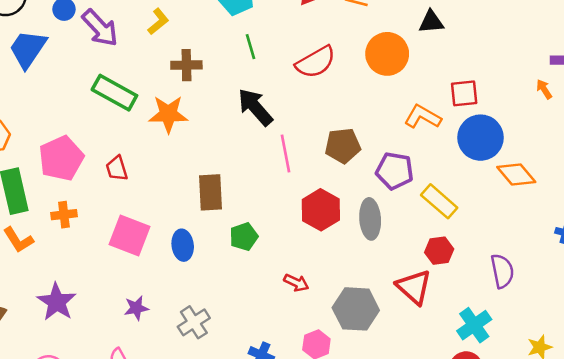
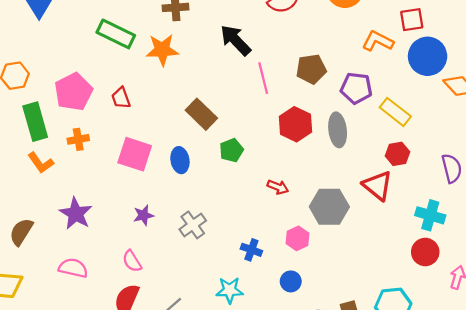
brown rectangle: (210, 192) -> (201, 114), turned -40
cyan cross: (474, 325) -> (430, 215), turned -36

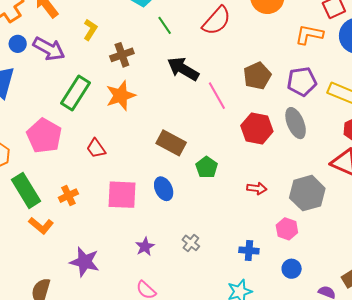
green rectangle: (116, 34) -> (76, 93), turned -68
pink pentagon: (73, 92) -> (44, 136), moved
gray cross: (193, 225) -> (191, 243), size x0.7

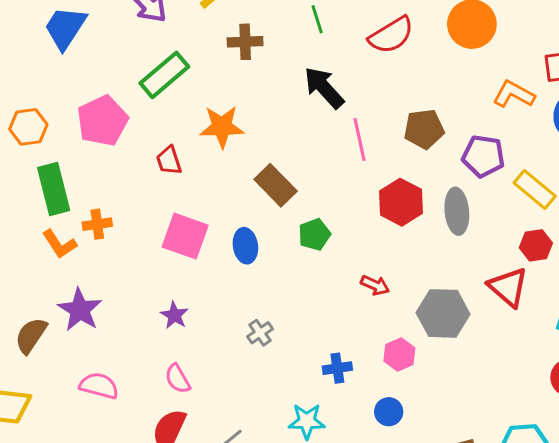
orange star: (121, 96) -> (222, 127), moved
orange cross: (68, 196) -> (97, 224), moved
purple star: (145, 247) -> (174, 315), moved, turned -30
blue cross: (249, 250) -> (337, 368), turned -30
purple star: (85, 262) -> (80, 310), moved

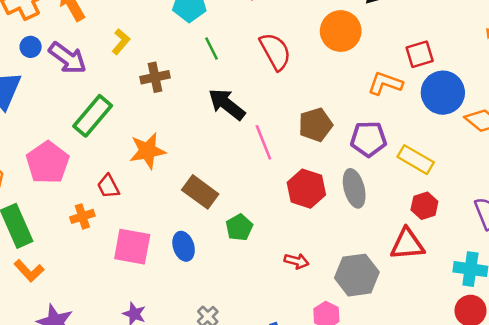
red semicircle: (391, 35) -> (275, 51), turned -78
orange cross: (97, 224) -> (82, 216), moved
red triangle: (508, 287) -> (407, 244), turned -36

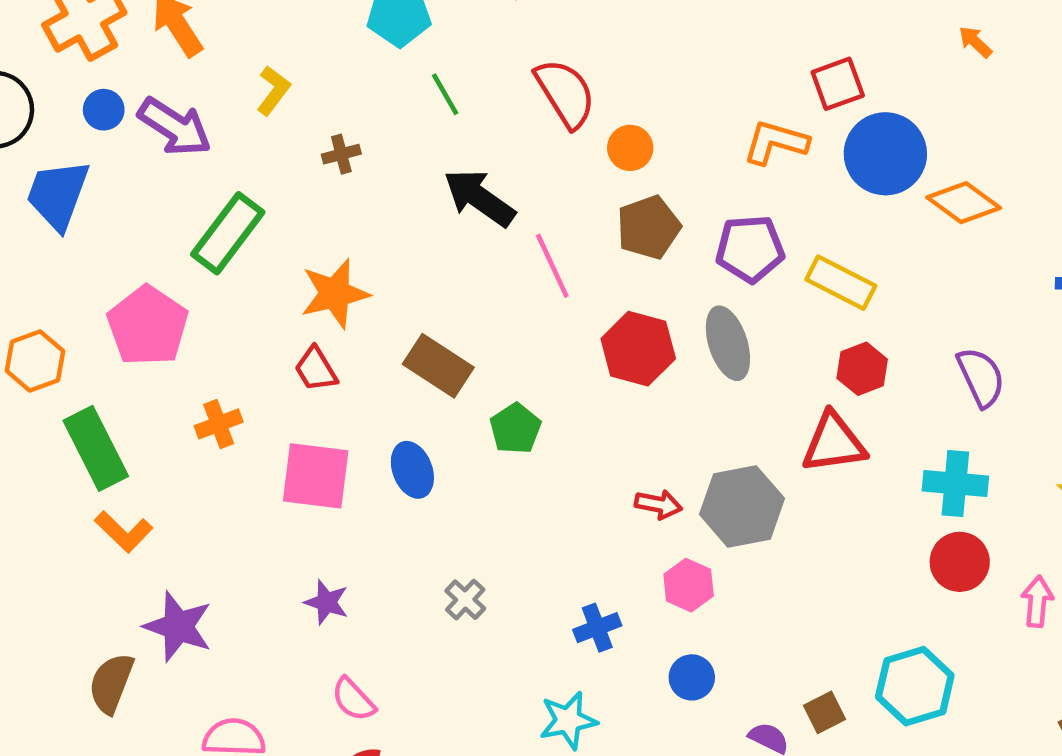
orange circle: (341, 31) -> (630, 148), moved, size x0.6
brown cross: (155, 77) -> (341, 154), size x0.7
red trapezoid: (108, 186) -> (316, 369), moved
red arrow: (297, 261) -> (658, 504), moved

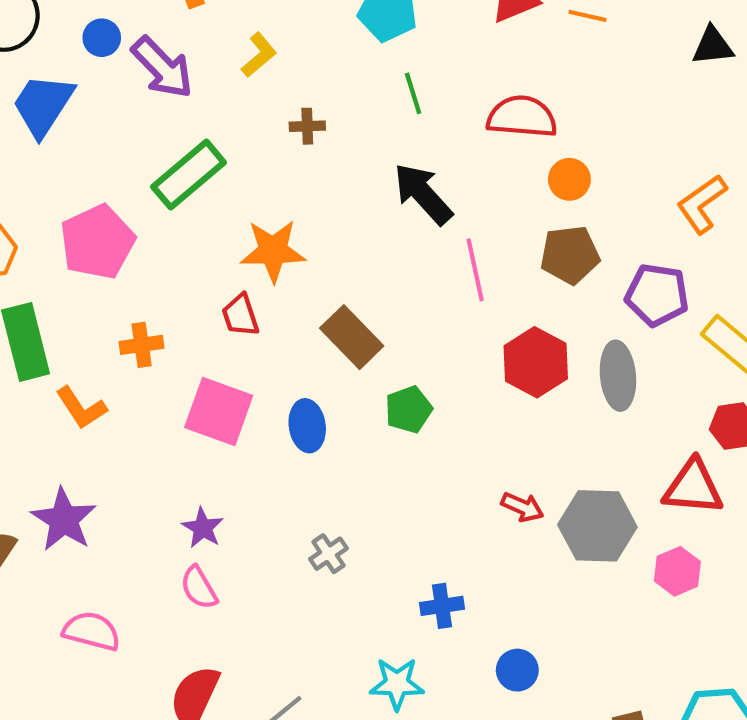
red semicircle: (565, 93) -> (522, 117), turned -66
orange L-shape: (776, 142) -> (702, 204), turned -64
orange L-shape: (124, 532) -> (81, 408), moved
pink hexagon: (689, 585) -> (677, 571), moved
pink semicircle: (353, 699) -> (199, 588), moved

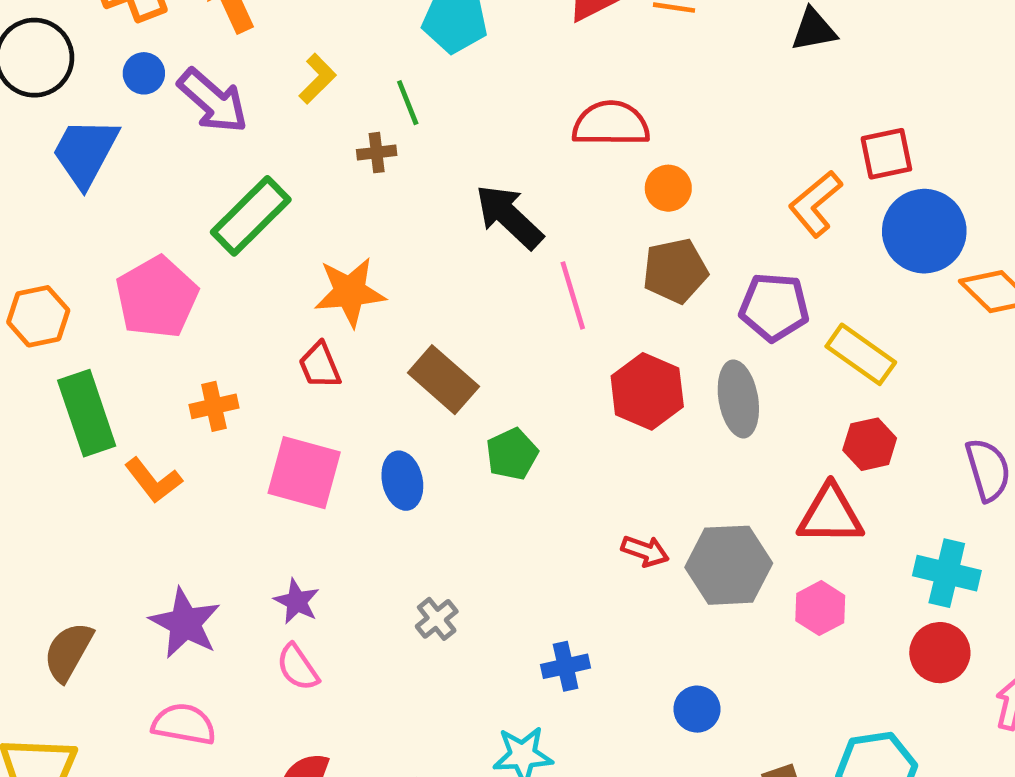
green line: (413, 93) -> (408, 103), moved
purple star: (64, 520) -> (185, 623), moved
blue circle: (517, 670) -> (697, 709), moved

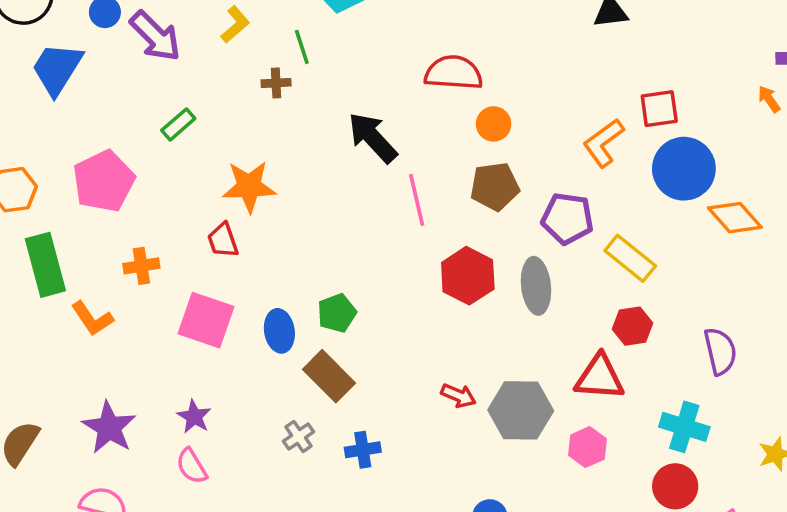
green rectangle: (251, 216) -> (178, 124), size x0.6
brown rectangle: (443, 380) -> (329, 376), moved
green pentagon: (512, 454) -> (337, 313), moved
blue cross: (566, 666) -> (363, 450), moved

